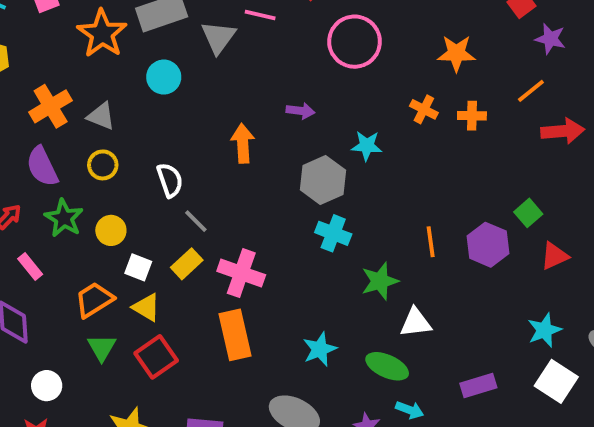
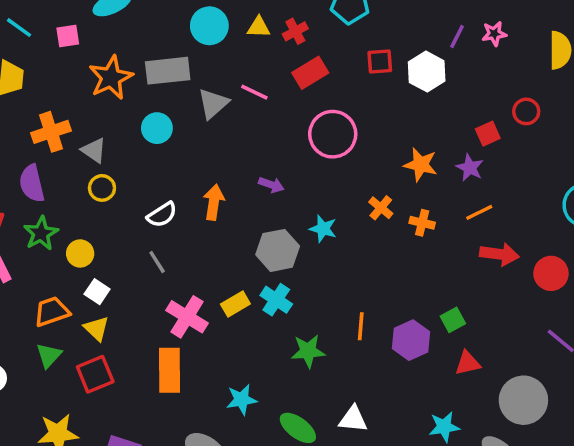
purple star: (550, 39) -> (470, 168), moved
yellow circle: (103, 165) -> (102, 188), moved
white semicircle: (170, 180) -> (162, 215), moved, turned 64
yellow rectangle: (187, 264) -> (235, 304), moved
white triangle: (416, 323) -> (353, 419), moved

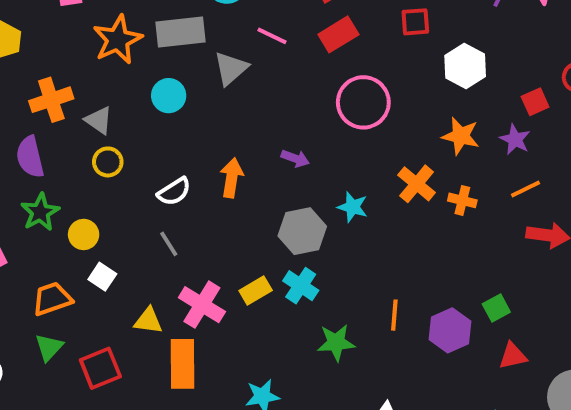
white hexagon: (427, 72) -> (465, 66), moved
pink line: (254, 92) -> (272, 36), moved
orange cross: (381, 208) -> (417, 184), size x1.4
yellow triangle: (96, 329) -> (148, 321), moved, turned -36

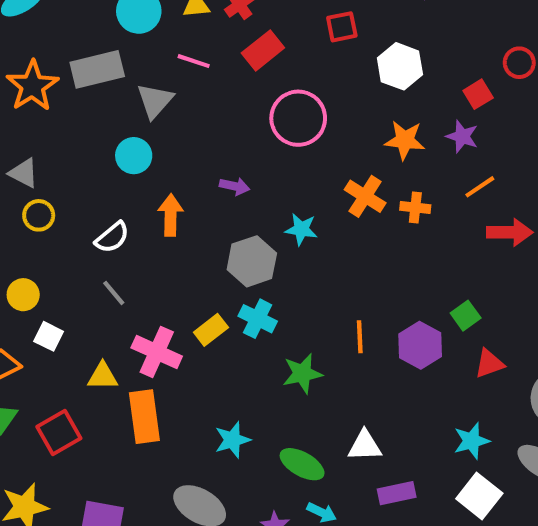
cyan circle: (169, 96) -> (134, 156), moved

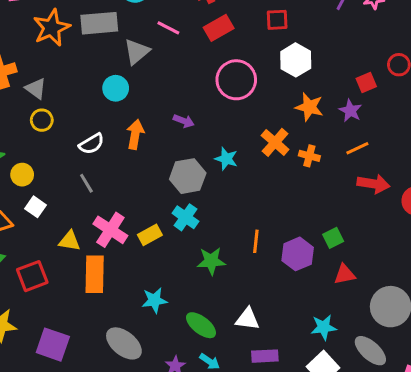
white hexagon: (400, 66) -> (296, 60), moved
yellow rectangle: (211, 330) -> (150, 235), moved

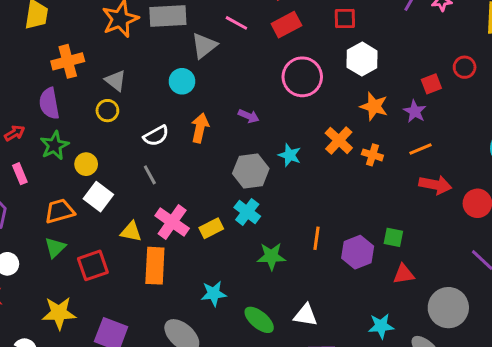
gray triangle: (36, 89) -> (116, 81), moved
white square: (36, 207) -> (98, 197), size x1.4
green square: (333, 238) -> (393, 237), turned 36

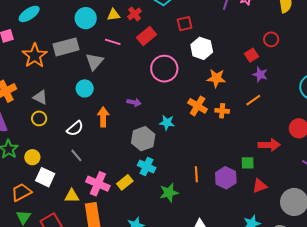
purple star: (415, 111) -> (260, 74), moved
red arrow: (435, 185) -> (269, 145), moved

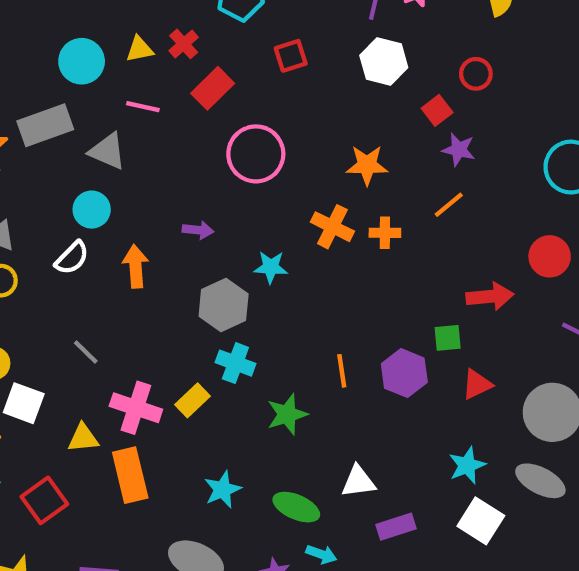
white hexagon: (202, 48) -> (384, 62), moved
gray triangle: (94, 62) -> (107, 151), turned -42
white semicircle: (75, 128) -> (72, 258), moved

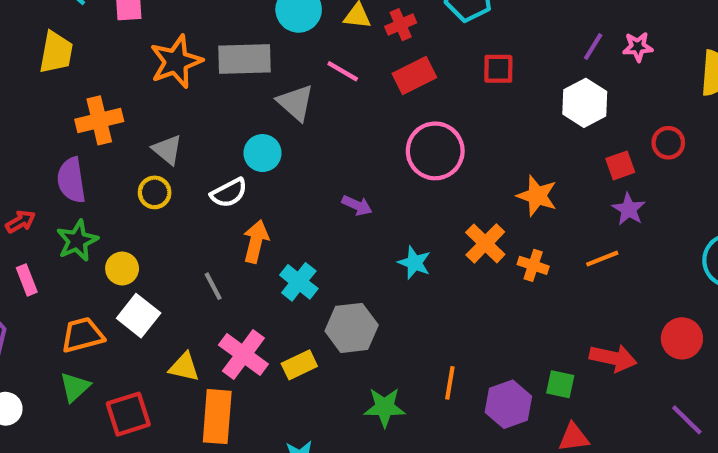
orange arrow: (136, 266) -> (256, 241), moved
gray hexagon: (224, 305) -> (352, 328), moved
cyan cross: (235, 363) -> (299, 282), moved

